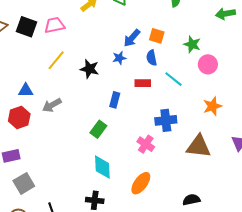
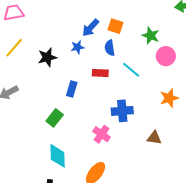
black star: (89, 69) -> (47, 57), turned -30
brown triangle: (199, 146) -> (154, 138), size x0.6

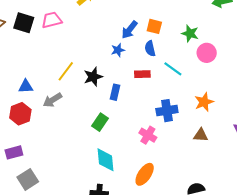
yellow line: (14, 48) -> (66, 71), moved
black star: (47, 57) -> (93, 77), moved
orange star: (169, 98) -> (204, 102), moved

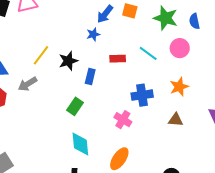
green star: (190, 33) -> (166, 18), size x1.4
blue semicircle: (150, 49) -> (194, 21), moved
pink circle: (207, 53) -> (180, 48), moved

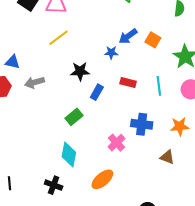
cyan line: (148, 53) -> (159, 86), turned 30
yellow line: (41, 55) -> (58, 38), moved

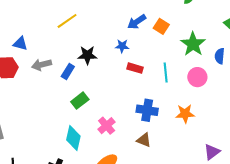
blue star: (111, 53) -> (122, 46), moved
blue rectangle: (97, 92) -> (68, 72), moved
pink cross: (117, 143) -> (107, 126), moved
brown triangle: (167, 157) -> (144, 140), moved

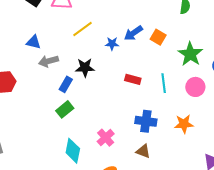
yellow line: (67, 21) -> (83, 29), moved
blue triangle: (20, 43) -> (34, 42), moved
blue star: (122, 46) -> (112, 44), moved
gray arrow: (42, 65) -> (48, 61), moved
green rectangle: (80, 101) -> (65, 109), moved

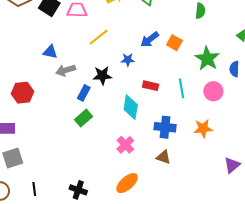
blue star: (112, 44) -> (128, 60), moved
cyan diamond: (73, 151) -> (131, 107), moved

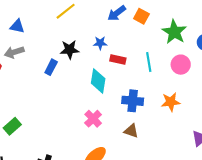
blue star: (128, 60) -> (100, 43), moved
gray arrow: (66, 70) -> (14, 52), moved
green rectangle: (84, 118) -> (12, 126), moved

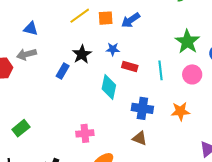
orange square: (141, 16) -> (106, 18), moved, turned -35
black star: (70, 50) -> (82, 54), turned -30
pink cross: (93, 119) -> (85, 133), moved, turned 36

